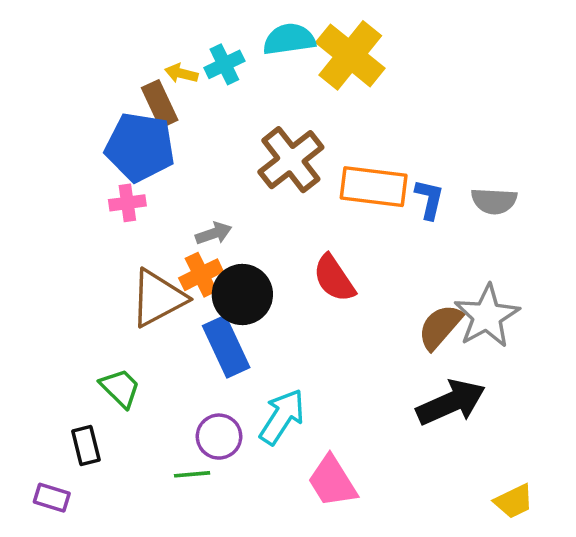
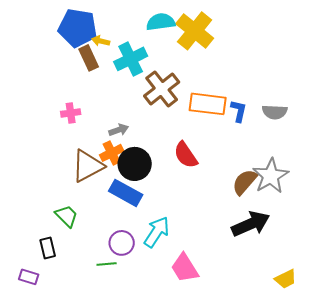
cyan cross: (224, 64) -> (131, 59), moved, size x1.5
blue pentagon: (140, 147) -> (78, 28), moved
blue rectangle: (226, 347) -> (126, 193), turned -36

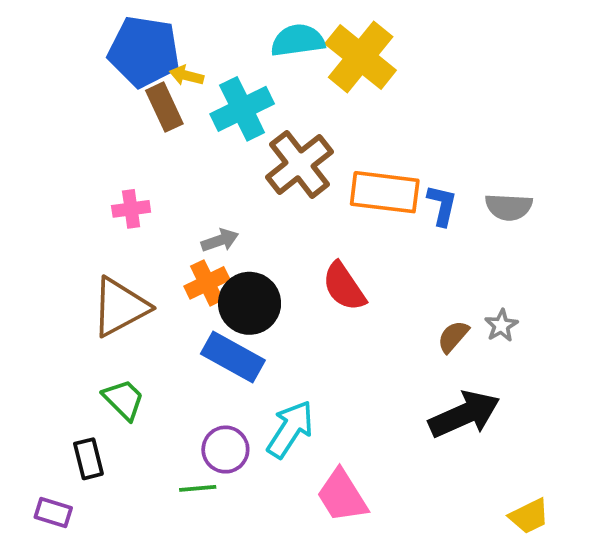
brown triangle: (88, 166) -> (120, 307), moved
gray star: (271, 176) -> (501, 325), size x0.5
brown semicircle: (245, 182) -> (453, 337), size x0.7

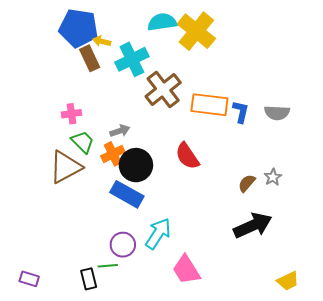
green trapezoid: (124, 400) -> (83, 142), moved
black rectangle: (88, 459) -> (89, 279), moved

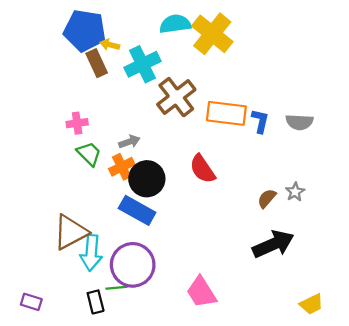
brown triangle: (65, 167) -> (71, 232), moved
cyan arrow: (158, 234) -> (91, 253), moved, turned 152
purple circle: (123, 245) -> (133, 265), size x1.6

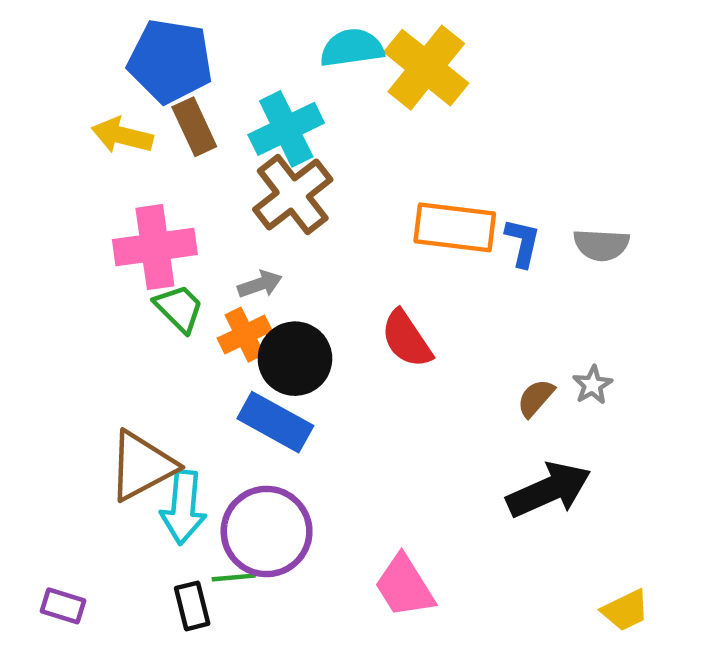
yellow arrow: (110, 45) -> (122, 135), moved, size x1.5
brown cross: (176, 97) -> (293, 195), moved
pink cross: (77, 123) -> (155, 247), size x1.8

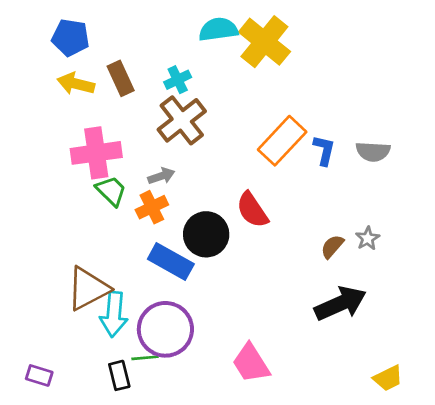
blue pentagon: (170, 61) -> (70, 38), moved, size x0.7
cyan cross: (286, 129) -> (178, 80), size x0.6
orange rectangle: (455, 227) -> (282, 141), turned -54
black circle: (295, 359) -> (206, 234), moved

